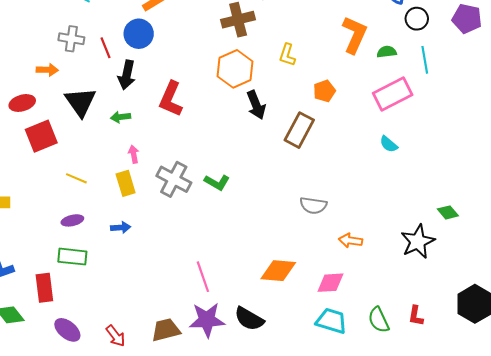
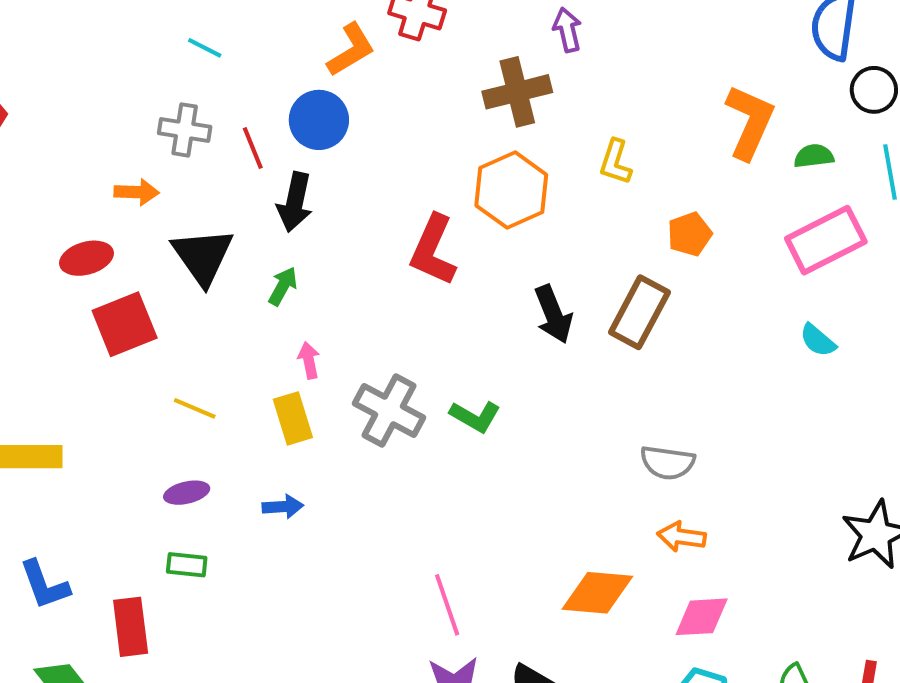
red L-shape: (171, 99) -> (433, 250), moved
black arrow: (256, 105) -> (553, 314), moved
green arrow: (121, 117) -> (283, 286), turned 126
orange arrow: (350, 241) -> (682, 537), moved
green rectangle: (72, 257) -> (187, 565), size x0.7

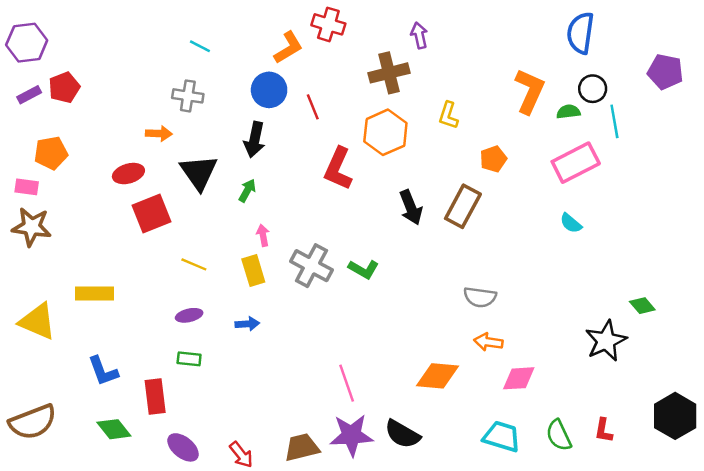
black circle: (874, 90) -> (593, 89), moved
red line: (253, 148) -> (313, 107), moved
pink diamond: (702, 617) -> (519, 378), moved

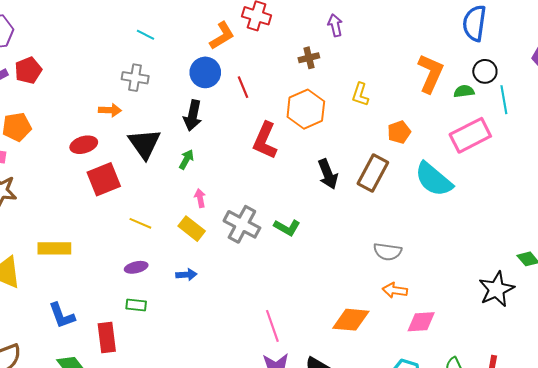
brown cross: (389, 73) -> (309, 58), size x0.6
cyan semicircle: (571, 223) -> (434, 179), moved, size x2.0
yellow rectangle: (253, 270) -> (192, 229), turned -35

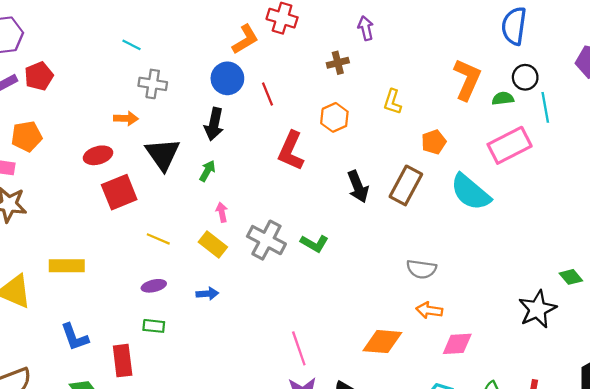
cyan line: (146, 35) -> (131, 45), moved
orange hexagon: (306, 109) -> (334, 117), size x0.7

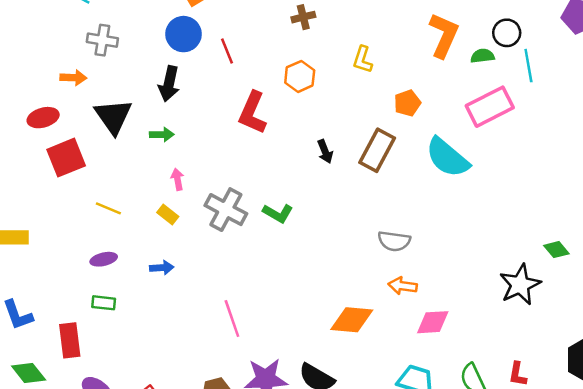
green arrow: (207, 171) -> (162, 135), turned 60
black arrow: (358, 187) -> (325, 151), size x0.7
yellow rectangle: (213, 245) -> (168, 214), size x0.7
pink line: (299, 348) -> (232, 319), moved

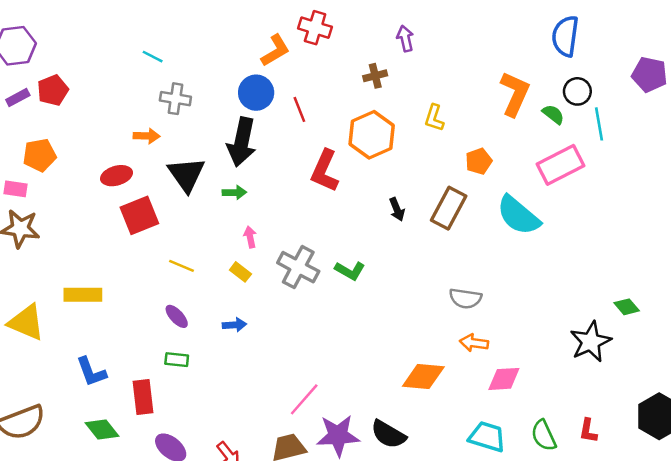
green semicircle: (482, 56) -> (553, 114), turned 45
orange hexagon: (300, 76) -> (372, 135), size x1.5
black arrow: (169, 84) -> (242, 142), size x1.4
purple ellipse: (104, 259) -> (177, 316), turned 60
pink line: (232, 319) -> (304, 399), moved, turned 60

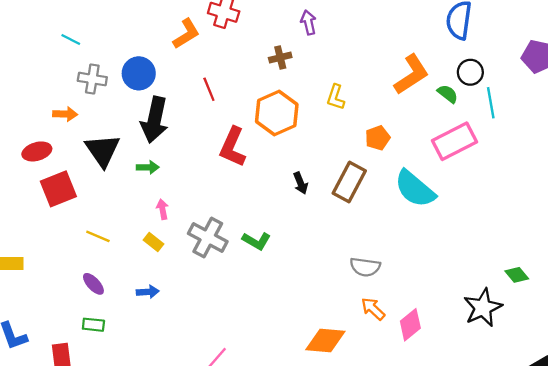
blue circle: (256, 93) -> (139, 73), moved
orange L-shape: (515, 94) -> (411, 75), turned 33
orange arrow: (474, 343) -> (373, 309), turned 35
pink diamond: (504, 379) -> (410, 325), moved, turned -36

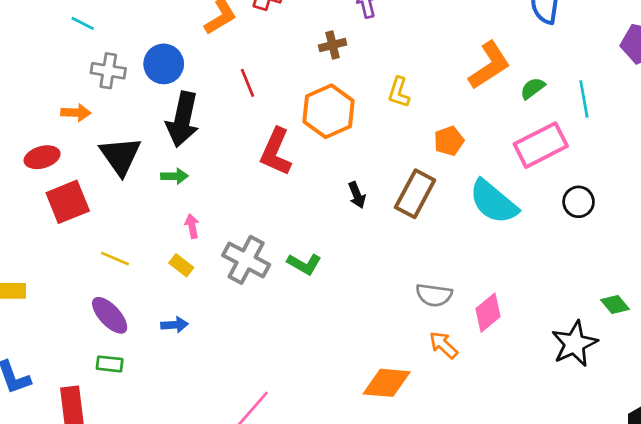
black circle: (470, 72) -> (579, 202), moved
green semicircle: (448, 94) -> (533, 88), turned -75
purple ellipse: (93, 284) -> (110, 315), size x1.4
pink diamond: (410, 325) -> (488, 313), moved

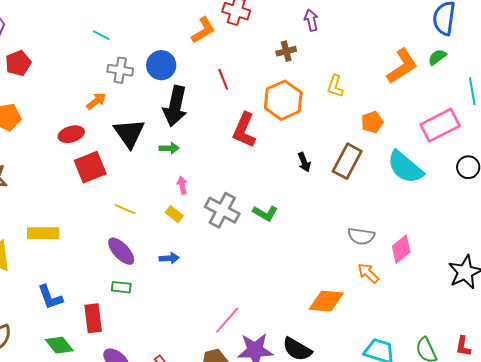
green semicircle: (533, 88) -> (437, 57), moved
orange arrow: (76, 113) -> (96, 101), turned -40

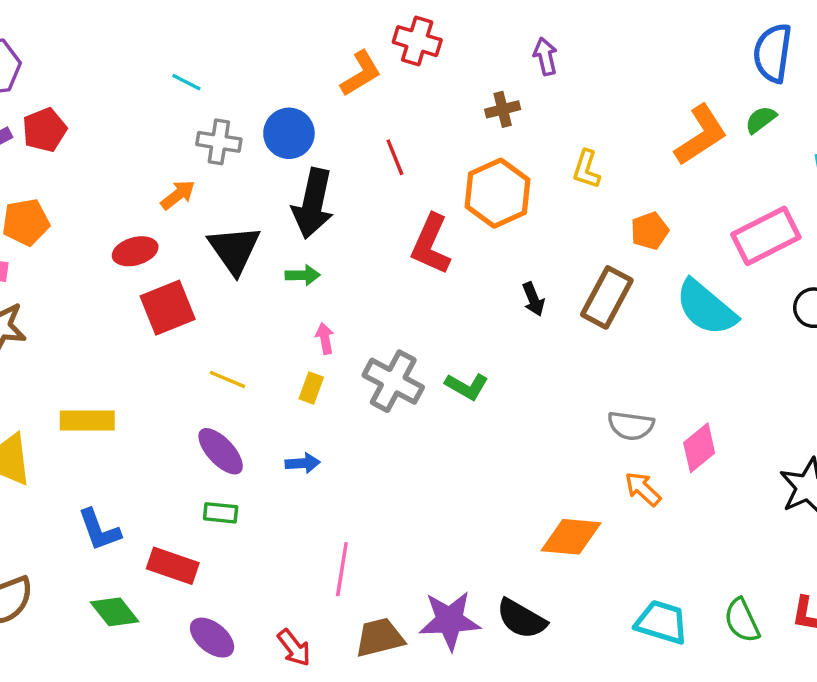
yellow rectangle: (174, 214) -> (311, 388), turned 72
red rectangle: (93, 318) -> (173, 566), turned -64
pink line: (227, 320) -> (342, 569), moved, turned -32

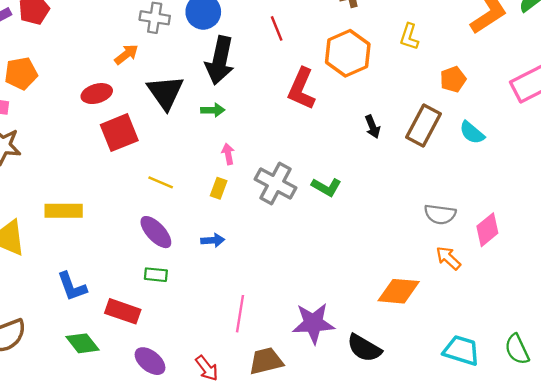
cyan semicircle: (706, 308) -> (472, 133), moved, size x0.6
purple star: (450, 620) -> (313, 323), moved

